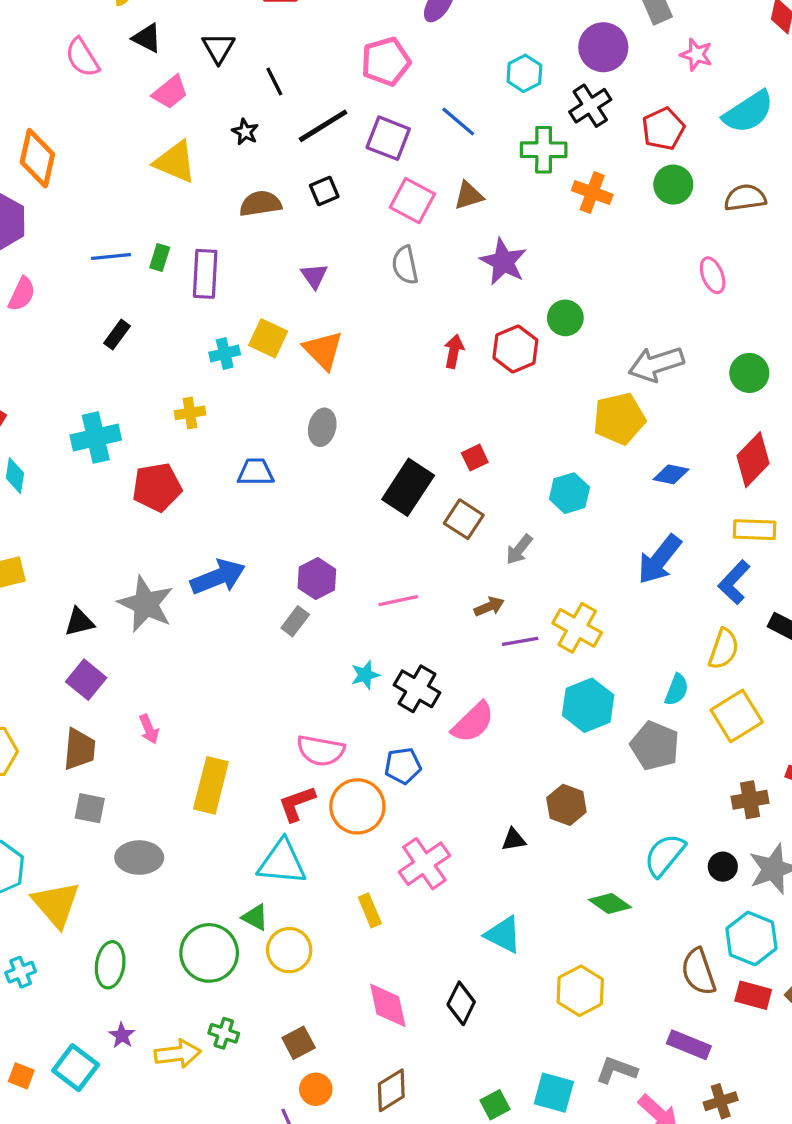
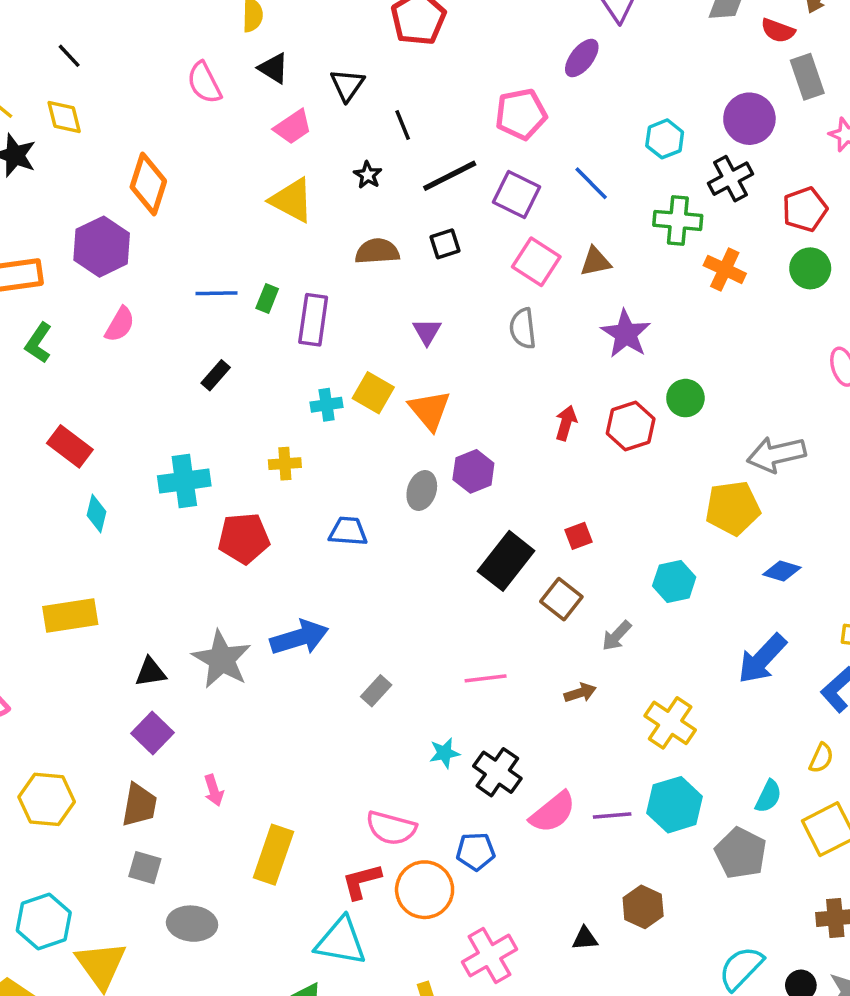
purple hexagon: (317, 579) -> (473, 471), moved
purple line: (520, 641) -> (612, 815), moved
yellow semicircle: (724, 649) -> (821, 758), size x0.7

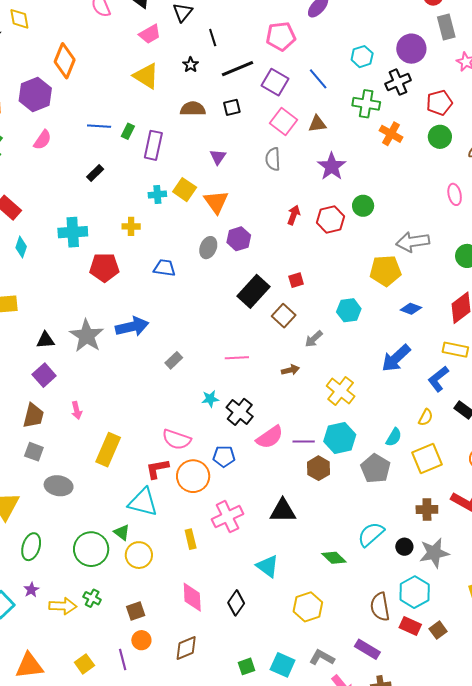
brown hexagon: (643, 907) -> (319, 468), moved
black triangle: (585, 938) -> (283, 511), size x1.8

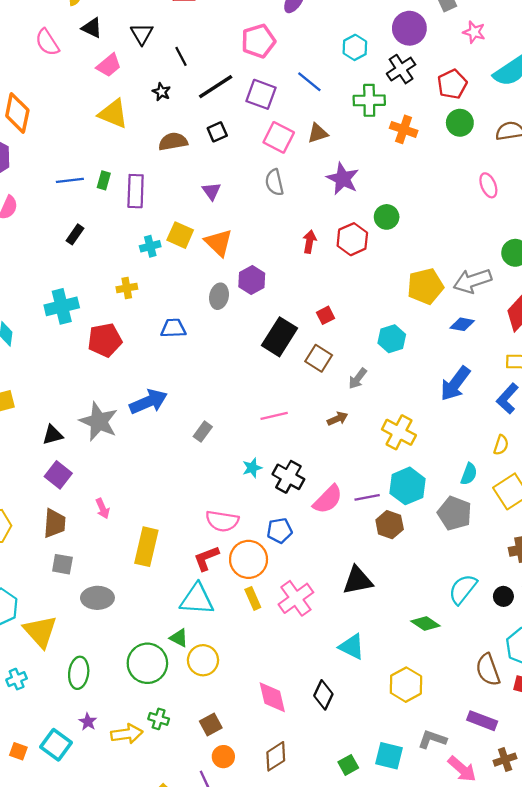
gray arrow: (413, 242) -> (472, 281), moved
yellow rectangle: (191, 539) -> (253, 598), moved

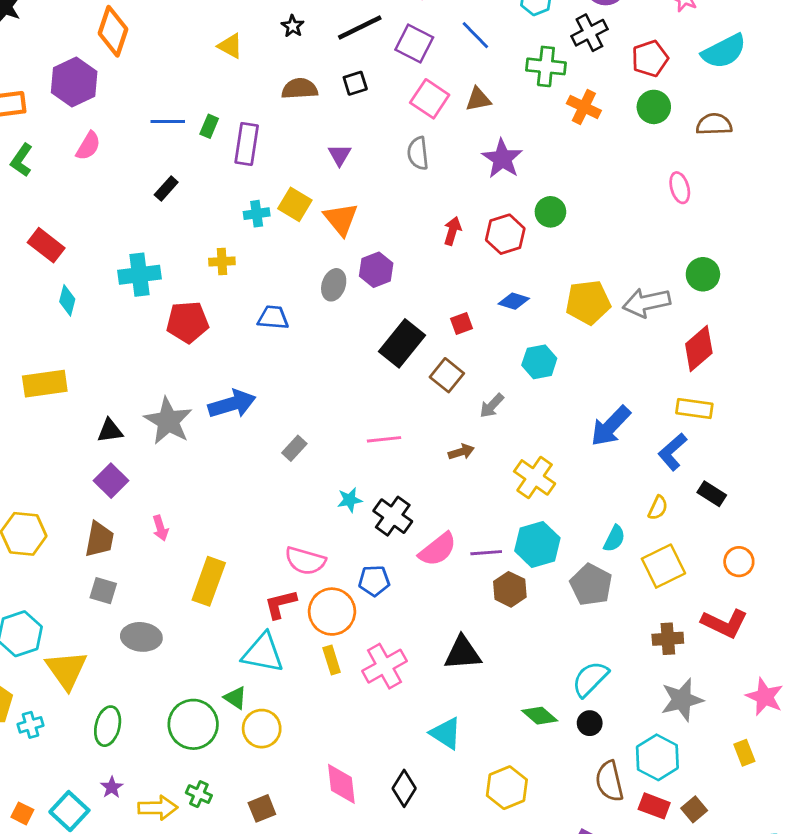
yellow triangle: (113, 114) -> (230, 46), size x0.7
blue diamond: (462, 324) -> (514, 301), moved
black circle: (503, 596) -> (590, 723), moved

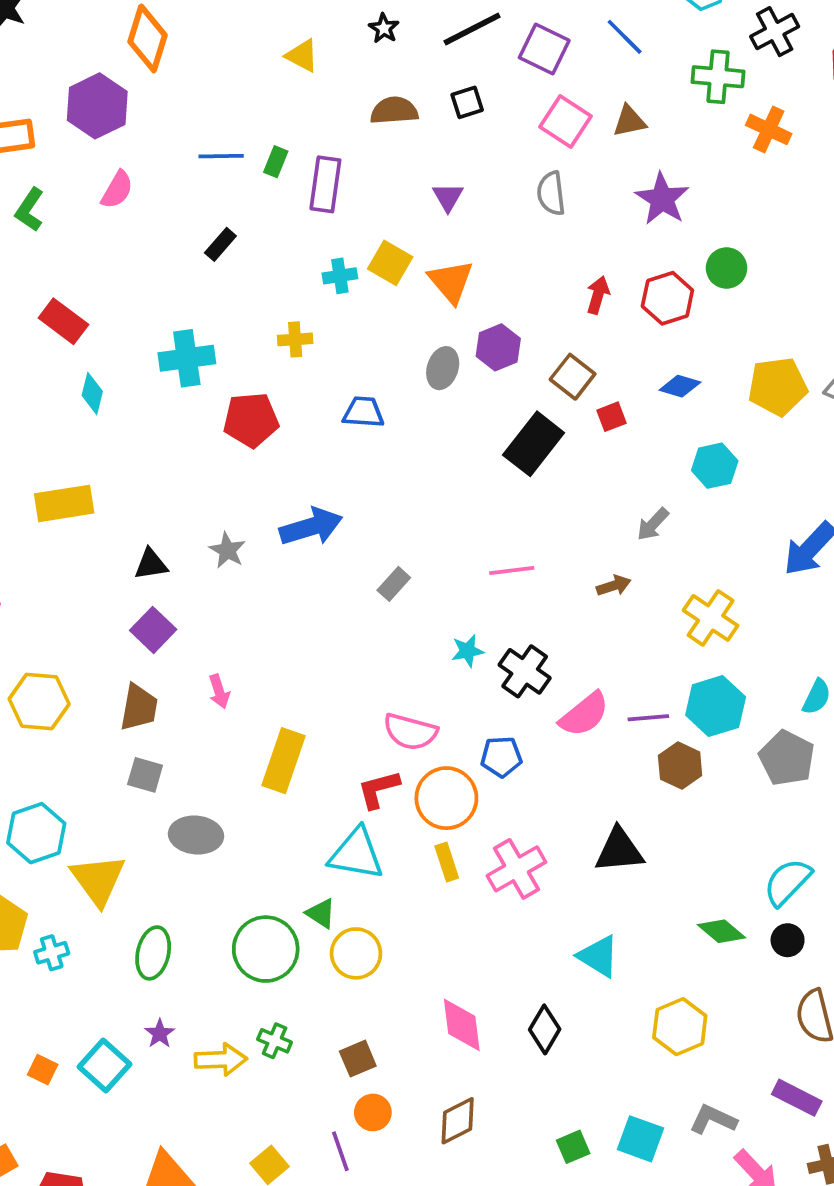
brown square: (447, 375) -> (573, 377), moved
gray star: (168, 421) -> (227, 550), size x0.6

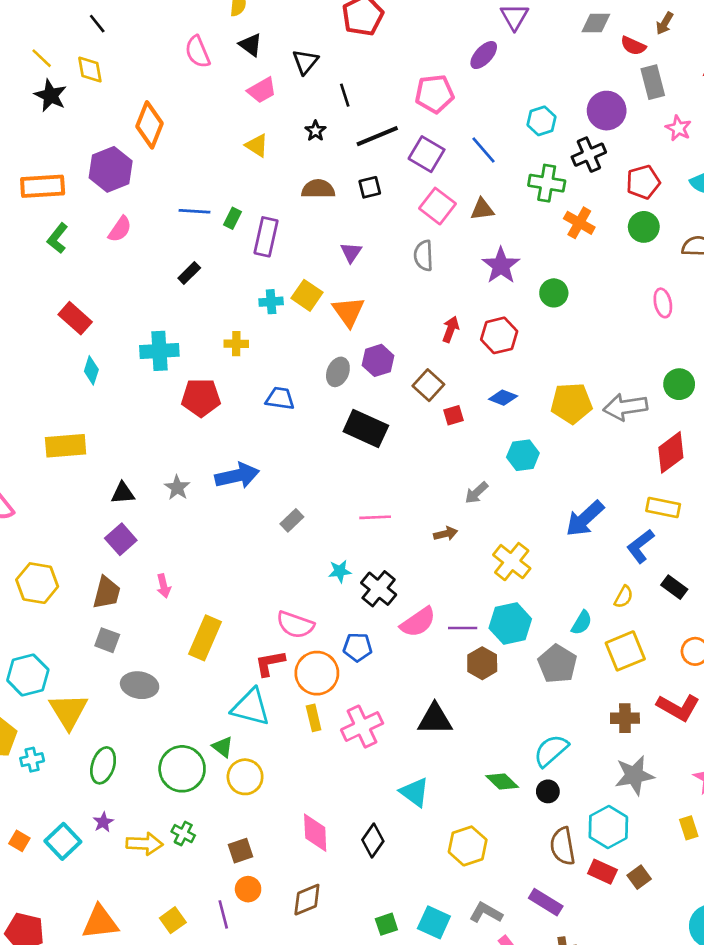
green circle: (727, 268) -> (554, 293), moved
black rectangle: (534, 444) -> (366, 429), moved, turned 72

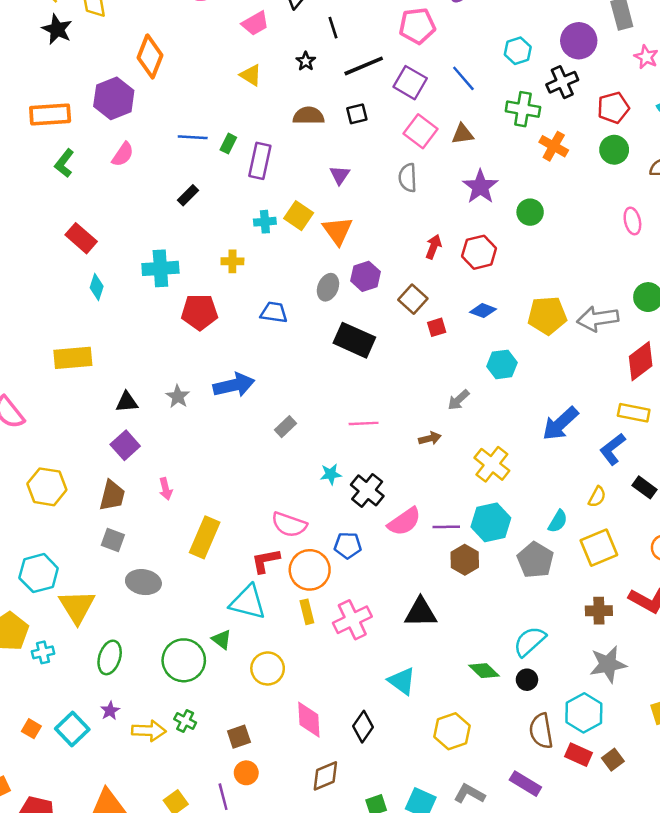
yellow circle: (245, 777) -> (268, 668), moved
brown diamond: (307, 900) -> (325, 776), moved

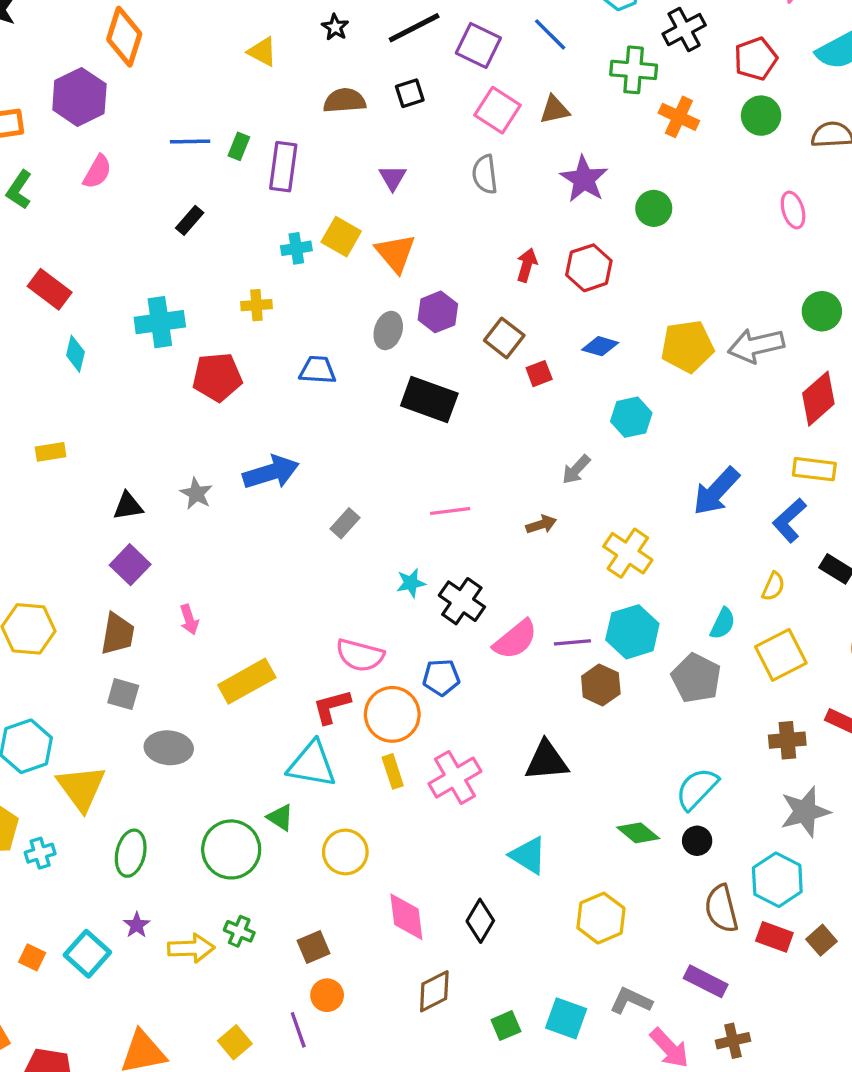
yellow rectangle: (73, 358) -> (51, 452), size x0.6
yellow rectangle: (205, 537) -> (247, 681), turned 42

